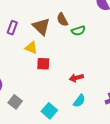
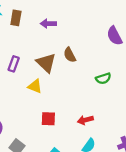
green semicircle: (78, 31) -> (103, 78), moved
red square: (43, 64) -> (48, 119), moved

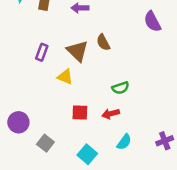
green semicircle: (103, 78) -> (120, 88), moved
red arrow: (85, 120) -> (111, 114), moved

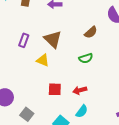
brown semicircle: (103, 42) -> (91, 32), moved, turned -104
green semicircle: (120, 88) -> (86, 58), moved
cyan semicircle: (124, 142) -> (82, 111), moved

